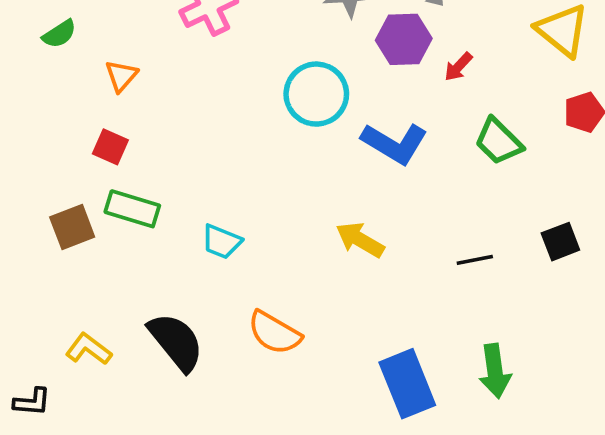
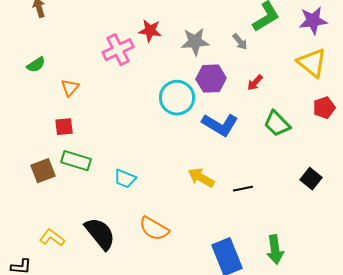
purple hexagon: (404, 39) -> (211, 79), moved
red square: (110, 147) -> (64, 127), turned -30
black square: (560, 242) -> (311, 179), turned -30
black line: (475, 260) -> (243, 189), moved

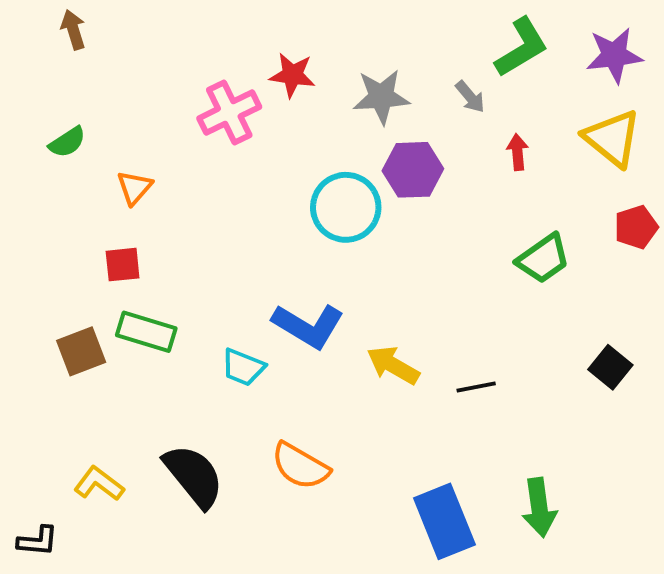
red arrow: (255, 83) -> (518, 152), moved, turned 132
green trapezoid: (277, 124) -> (543, 259), turned -80
blue L-shape: (220, 125) -> (308, 326), moved

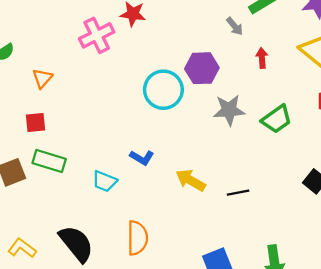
gray star: (381, 97) -> (229, 110), moved
blue L-shape: (308, 326) -> (142, 158), size x0.6
orange semicircle: (300, 466) -> (137, 238), turned -120

